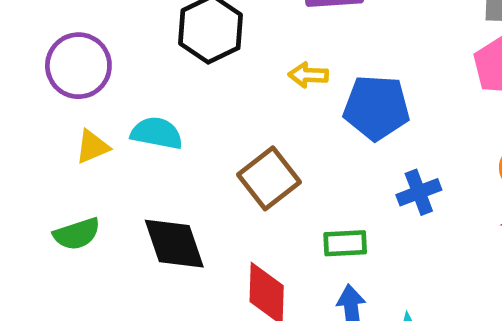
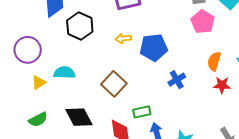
green rectangle: (345, 243) -> (142, 112), moved

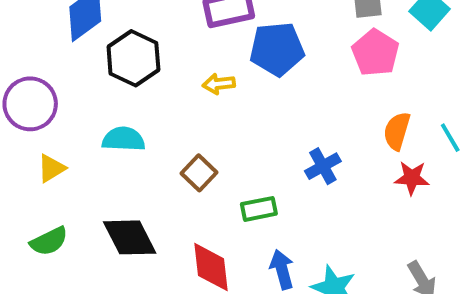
blue pentagon: (154, 47) -> (277, 49), moved
cyan semicircle: (64, 73) -> (123, 139), moved
brown square: (114, 84) -> (199, 173), size x0.7
green rectangle: (142, 112) -> (259, 209), moved

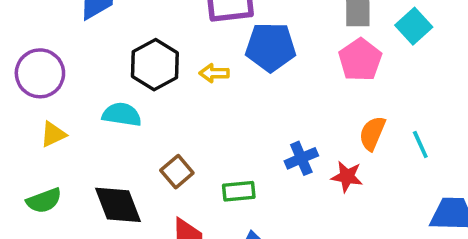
black hexagon: (133, 58) -> (155, 65), moved
brown square: (199, 173) -> (177, 172), moved
red star: (412, 178) -> (347, 177), moved

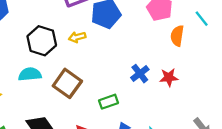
orange semicircle: (372, 133) -> (177, 36), moved
cyan line: (420, 145) -> (202, 19), moved
brown square: (177, 172) -> (67, 83), moved, size x1.5

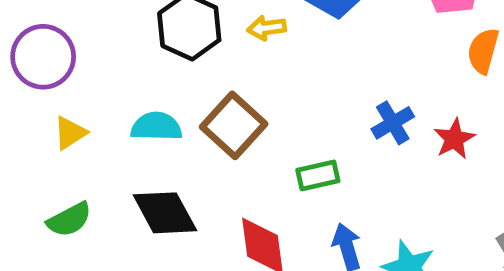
cyan semicircle: (30, 74) -> (156, 127), moved
red star: (169, 77) -> (454, 139), turned -30

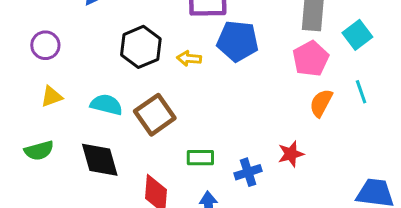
purple circle: (43, 57) -> (45, 45), size x0.7
blue cross: (393, 123) -> (248, 172), moved

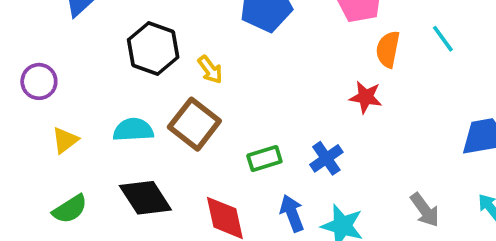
yellow arrow: (189, 58) -> (210, 70), moved, turned -115
cyan line: (361, 92) -> (443, 39), moved
red star: (291, 154) -> (366, 97), moved, turned -30

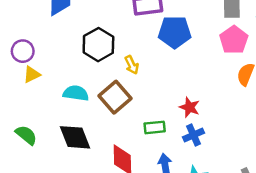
red star: (366, 97) -> (189, 107), moved
yellow triangle: (65, 140) -> (32, 74), moved
green semicircle: (70, 209) -> (26, 135), turned -120

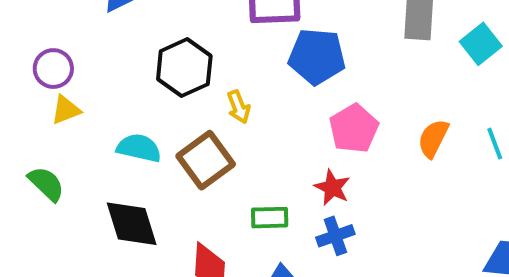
pink pentagon: (234, 40) -> (354, 129), moved
green semicircle: (26, 135) -> (46, 184), moved

